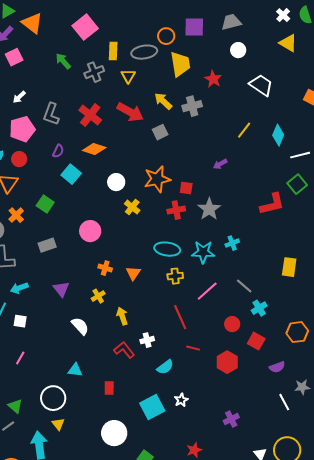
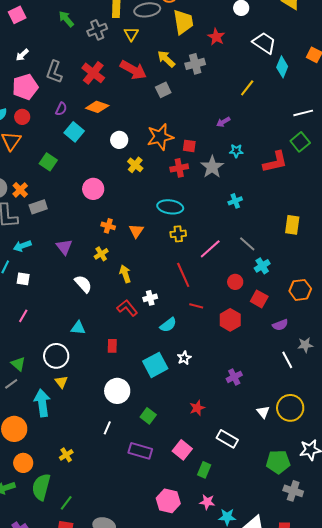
cyan diamond: (278, 135) -> (282, 67), moved
orange cross: (16, 215) -> (20, 190), moved
gray rectangle: (47, 245) -> (38, 207), moved
cyan star: (203, 252) -> (236, 151), moved, size x0.6

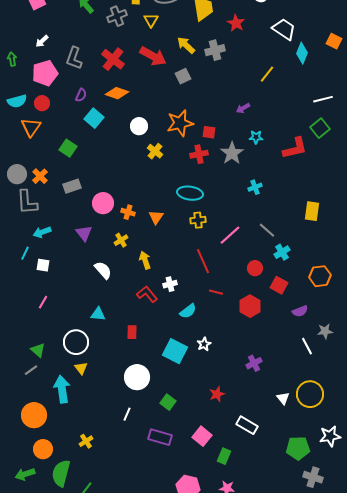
pink circle: (93, 189) -> (103, 203), moved
gray rectangle: (38, 207) -> (72, 186), moved
cyan square: (155, 365) -> (175, 351), turned -35

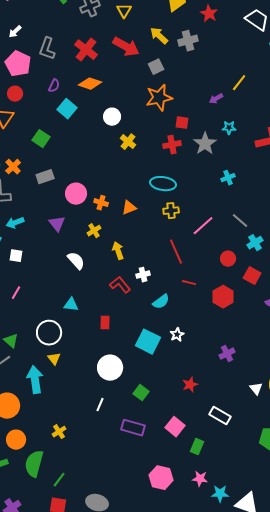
pink pentagon: (45, 73) -> (18, 64), turned -30
yellow line: (267, 74) -> (239, 83), moved
orange star: (180, 123) -> (159, 98), moved
orange triangle: (156, 217) -> (129, 208), turned 35

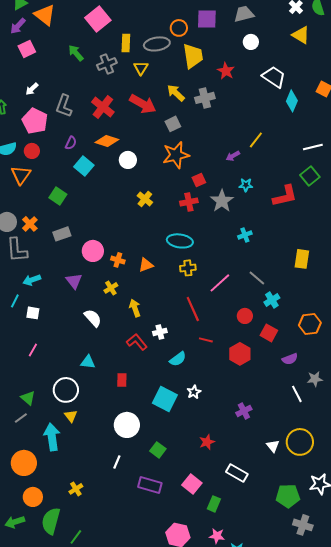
white circle: (112, 117) -> (128, 160), moved
red square: (182, 123) -> (199, 180), turned -32

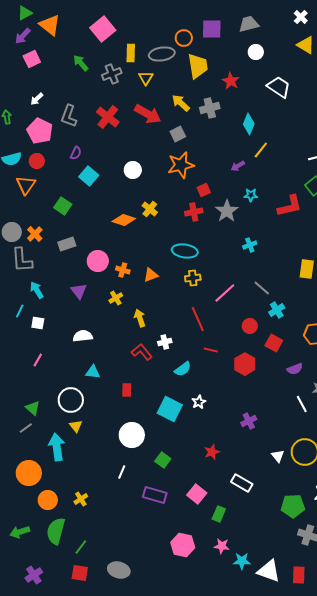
cyan diamond: (292, 101) -> (249, 124), moved
orange diamond: (107, 141) -> (124, 220), moved
cyan arrow: (32, 280) -> (37, 290), turned 78
white semicircle: (93, 318) -> (83, 336), moved, turned -54
orange circle: (33, 497) -> (48, 500), moved

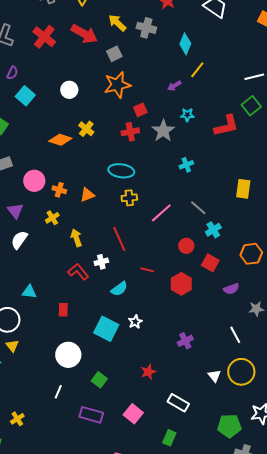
gray cross: (210, 108) -> (146, 28), turned 30
red line: (198, 319) -> (119, 239), moved
white semicircle: (83, 336) -> (19, 240), moved, turned -48
white line: (302, 404) -> (235, 335), moved
green rectangle: (219, 514) -> (169, 438), moved

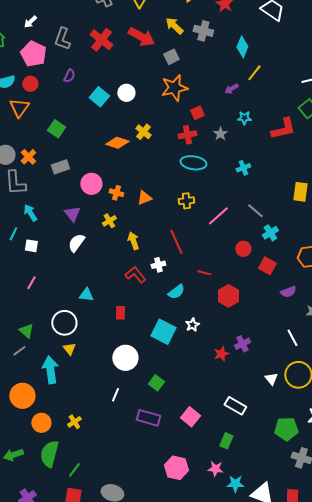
cyan square: (25, 96) -> (99, 97), moved
gray star: (163, 131) -> (220, 134), size x0.6
cyan ellipse: (121, 171) -> (193, 163), moved
red hexagon: (181, 284) -> (228, 296), moved
red star: (148, 372) -> (221, 354), moved

